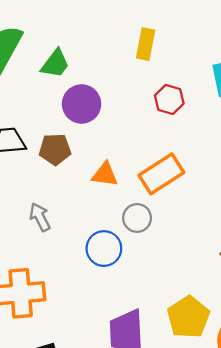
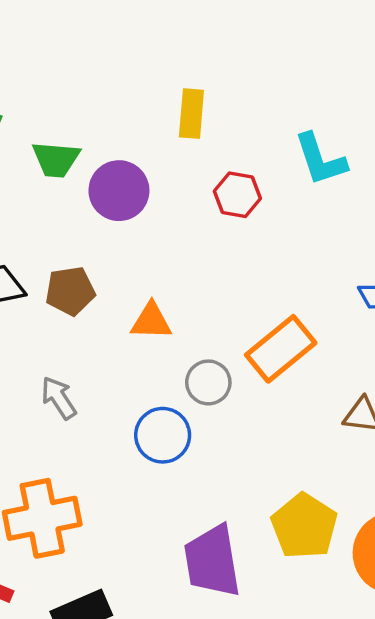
green trapezoid: (55, 64) -> (56, 159), turned 64
purple circle: (82, 104) -> (119, 191), moved
orange rectangle: (161, 174) -> (281, 349), moved

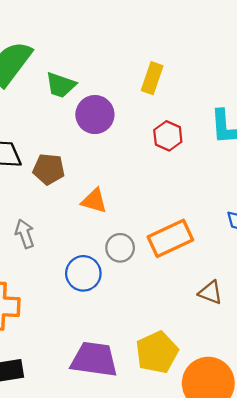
purple trapezoid: (212, 561) -> (94, 359), turned 93

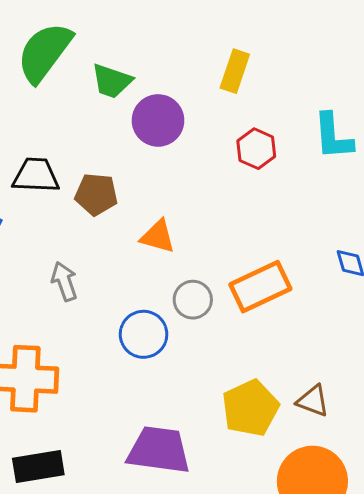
brown triangle: (210, 293) -> (313, 401), moved
yellow pentagon: (157, 352) -> (250, 408), moved

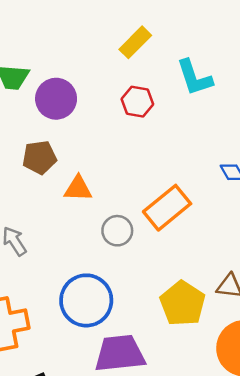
yellow rectangle: (235, 71) -> (135, 42), moved, turned 40
brown pentagon: (96, 194) -> (39, 157), moved
blue circle: (144, 334) -> (86, 300), moved, size x1.4

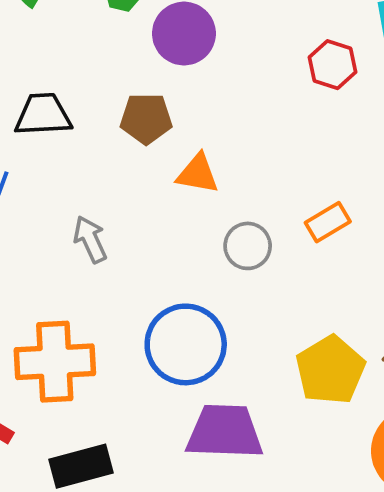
red hexagon: (137, 102) -> (332, 65), moved
orange rectangle: (167, 208) -> (328, 222), size x0.6

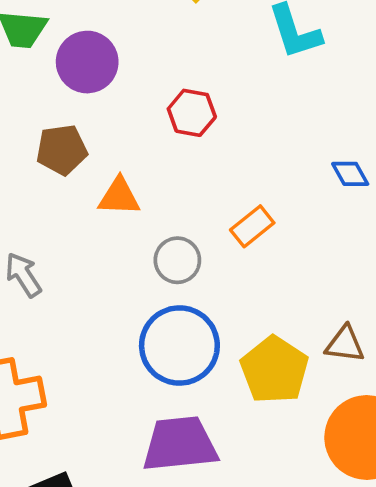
red hexagon: (332, 65) -> (192, 113), moved
blue circle: (186, 344) -> (179, 346), moved

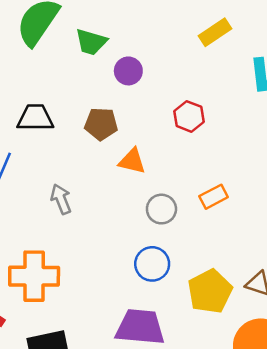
purple circle: (87, 62) -> (128, 71), size x0.7
blue circle: (179, 346) -> (152, 264), size x0.7

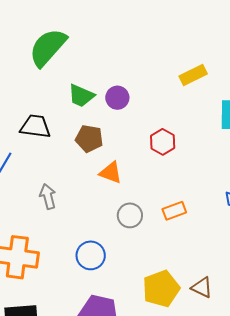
green trapezoid: (91, 42) -> (81, 96), moved
blue circle: (152, 264) -> (91, 255), moved

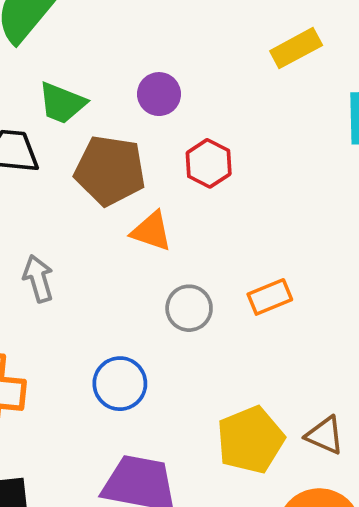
green trapezoid: (81, 96) -> (62, 103), moved
brown pentagon: (89, 139) -> (110, 170), size x1.4
red hexagon: (163, 142) -> (209, 163), moved

